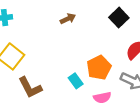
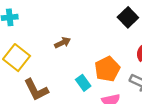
brown arrow: (68, 19) -> (63, 43), moved

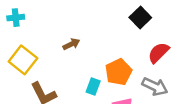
cyan rectangle: (83, 83) -> (93, 87), turned 56

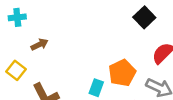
brown arrow: (71, 44) -> (39, 44), moved
yellow square: (23, 60) -> (16, 70), moved, size x0.7

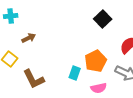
black square: (144, 17) -> (103, 19), moved

